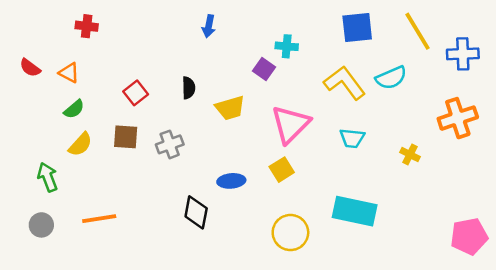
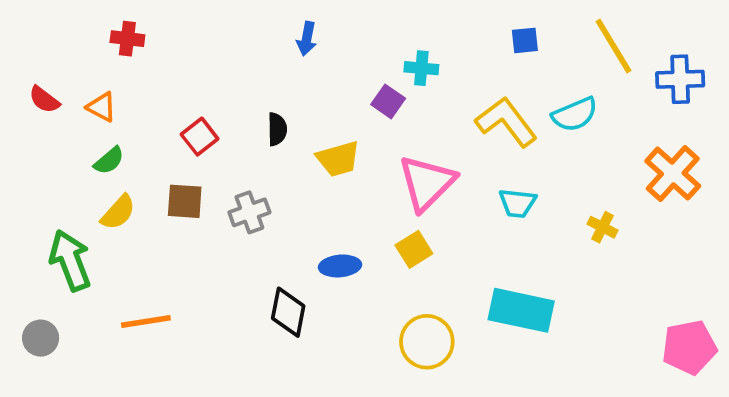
blue square: (357, 27) -> (525, 40), size x0.6
orange cross: (458, 118) -> (673, 174), turned -30
green arrow: (48, 177) -> (70, 260), size x1.4
gray circle: (41, 225) -> (41, 338), moved

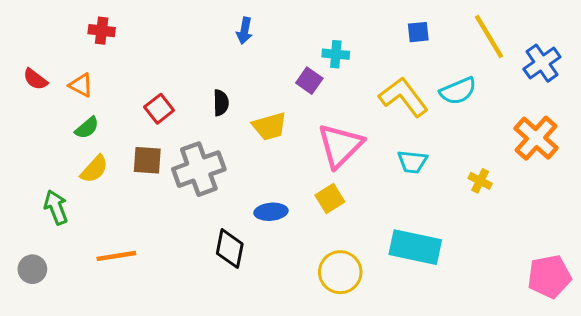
blue cross: (680, 79) -> (542, 63), turned -33
gray cross: (249, 212) -> (199, 169), size x1.6
green arrow: (70, 260) -> (56, 207), size x0.7

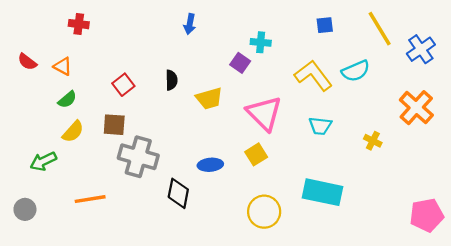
pink triangle: (340, 145) -> (264, 113), turned -30
gray cross: (199, 169) -> (138, 157), moved, turned 36
green arrow: (56, 207) -> (43, 161), turned -95

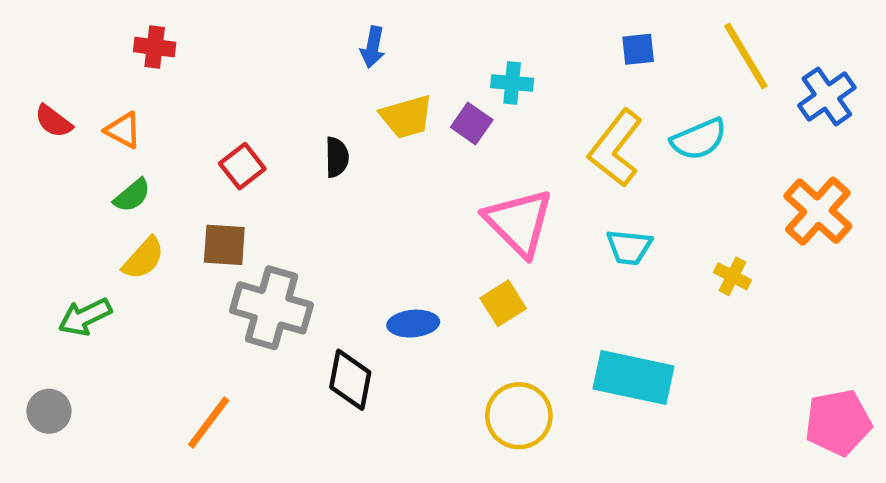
yellow L-shape: (313, 76) -> (616, 148), turned -105
yellow trapezoid: (209, 98) -> (406, 117), moved
orange line: (90, 199) -> (209, 422), moved, turned -44

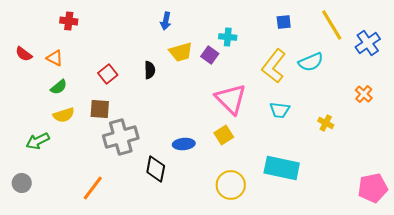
orange cross: (818, 211) -> (364, 94), size x0.6
yellow semicircle: (143, 258) -> (64, 115), turned 30
gray cross: (272, 308) -> (121, 137), turned -32

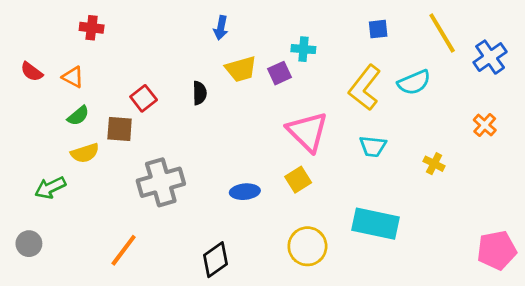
purple square: (210, 55) -> (279, 73), turned 30
brown square: (100, 109) -> (120, 129), moved
black diamond: (156, 169) -> (216, 260), moved, turned 44

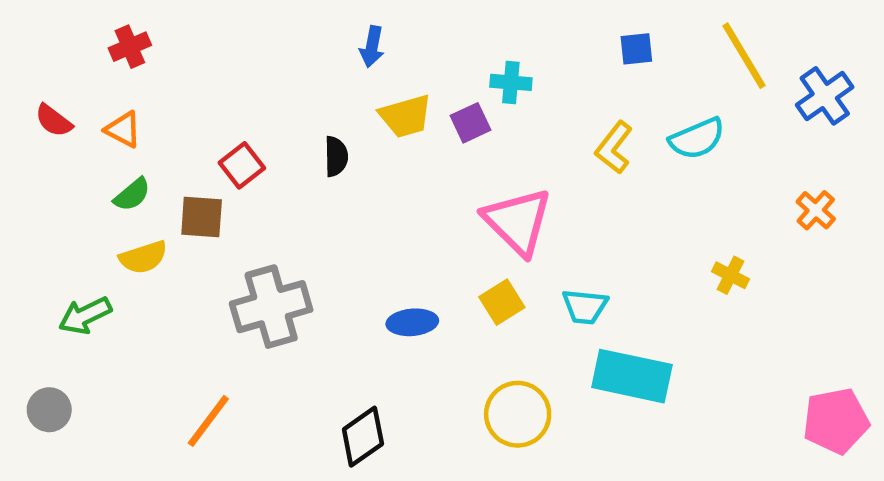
red cross: (92, 28) -> (130, 47), moved, turned -30
yellow L-shape: (365, 88) -> (614, 147), size x0.7
cyan trapezoid: (373, 146) -> (585, 307), moved

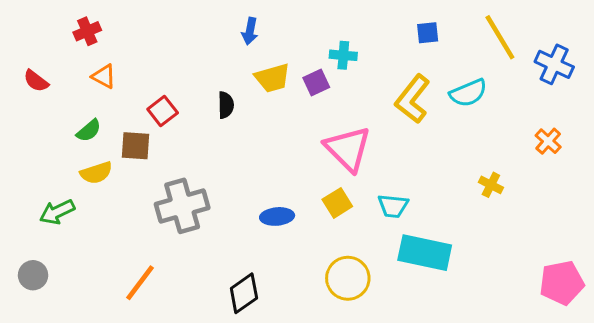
blue cross: (825, 96) -> (554, 64), turned -30
orange triangle: (123, 130) -> (104, 76), moved
yellow L-shape: (614, 147) -> (413, 99), size x1.4

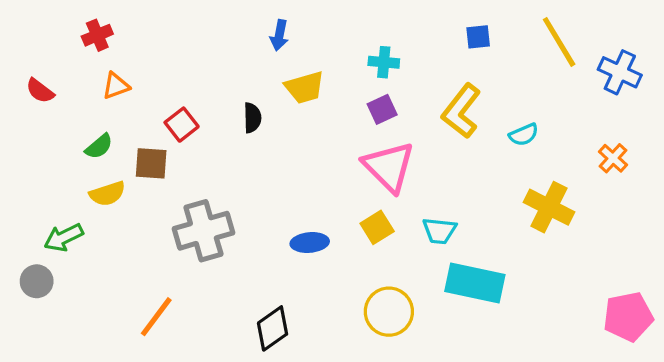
orange triangle: (104, 76) -> (116, 86), turned -48
purple square: (316, 82) -> (382, 109), moved
cyan semicircle: (468, 93) -> (524, 135), moved, size x0.7
yellow cross: (491, 185) -> (549, 207), size x1.8
gray circle: (33, 275) -> (37, 281), moved

